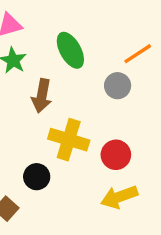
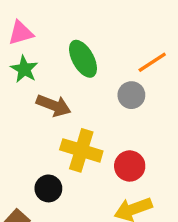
brown arrow: (42, 96) -> (54, 105), turned -80

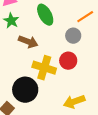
red circle: (130, 166) -> (68, 61), moved
black circle: (48, 188) -> (25, 90), size x1.6

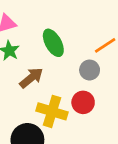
brown arrow: (28, 42) -> (31, 78), turned -60

